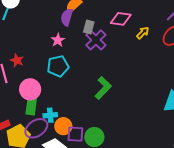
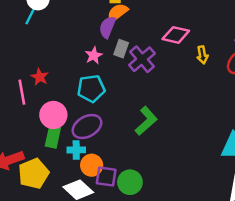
gray rectangle: (89, 27) -> (121, 49), moved
yellow arrow: (143, 33) -> (202, 55), turned 120
purple ellipse: (36, 128) -> (87, 127), moved

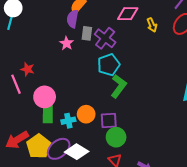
cyan pentagon: (91, 88) -> (109, 65), moved
purple ellipse: (87, 127) -> (59, 149), moved
orange circle: (92, 165) -> (86, 114), moved
purple square: (106, 177) -> (109, 121), moved

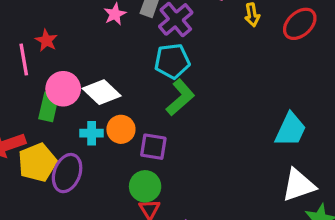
green rectangle: (48, 114) -> (49, 107), moved
green circle: (116, 137) -> (145, 186), moved
purple ellipse: (59, 149) -> (67, 173), turned -40
white diamond: (77, 152) -> (102, 92), moved

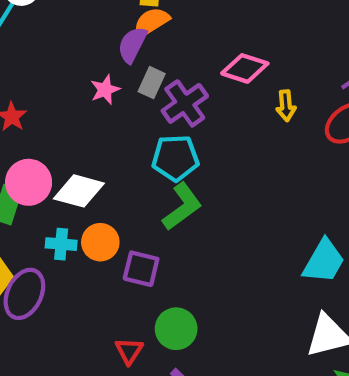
white diamond: (102, 92) -> (79, 191), turned -33
green circle: (145, 186) -> (176, 329), moved

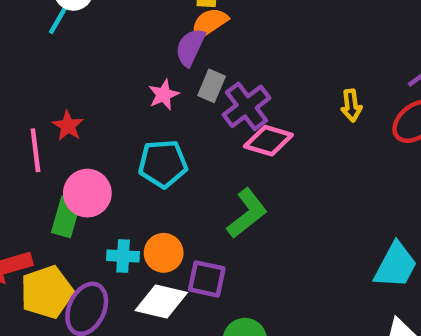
pink diamond: (245, 68) -> (268, 141), moved
cyan pentagon: (175, 158) -> (163, 164), moved
white diamond: (79, 191) -> (161, 301), moved

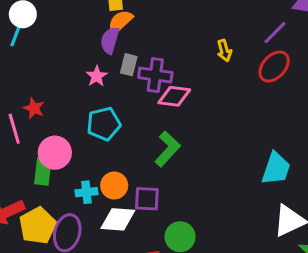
purple cross: (247, 106) -> (155, 75), turned -36
yellow arrow: (351, 106) -> (224, 51), moved

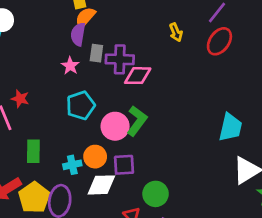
pink circle: (55, 153) -> (115, 126), moved

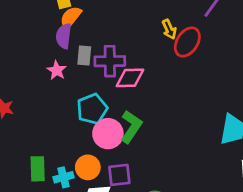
red ellipse: (219, 41) -> (187, 42), moved
cyan pentagon: (81, 105) -> (92, 109), moved
green rectangle: (33, 151) -> (38, 169), moved

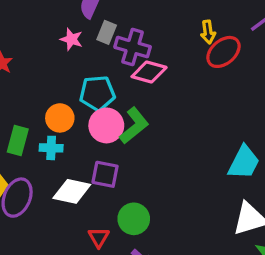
pink star: (57, 70) -> (71, 39), turned -30
orange circle: (88, 167) -> (60, 118), moved
cyan cross: (64, 177) -> (51, 148), moved

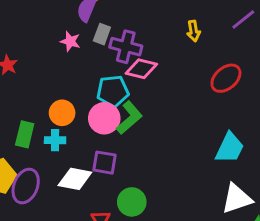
red ellipse: (223, 52) -> (226, 78), moved
cyan pentagon: (97, 93) -> (113, 91), moved

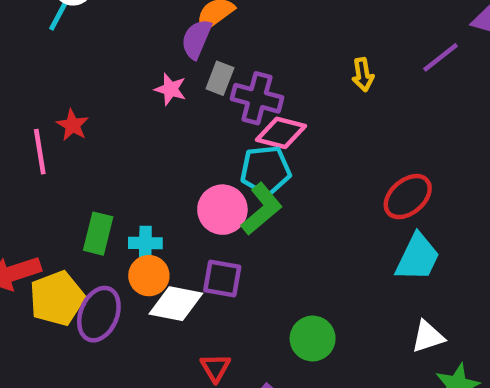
red ellipse: (226, 78) -> (408, 197), moved
cyan pentagon: (113, 91) -> (266, 170), moved
orange circle: (62, 113) -> (149, 276), moved
white triangle: (237, 199) -> (428, 337), size x0.7
green circle: (132, 202) -> (313, 338), moved

